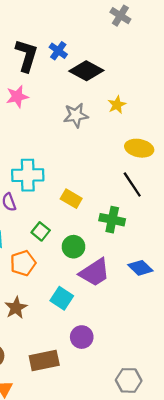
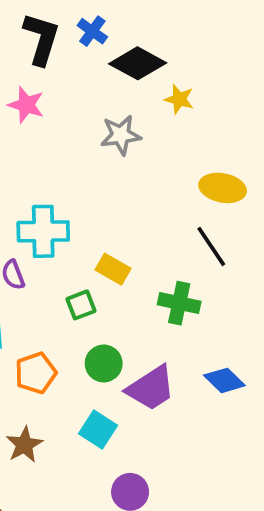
pink star: (17, 97) -> (26, 105), turned 30
yellow star: (117, 105) -> (179, 99), moved, turned -30
green square: (41, 231) -> (81, 305), moved, turned 30
green circle: (73, 247) -> (104, 363), moved

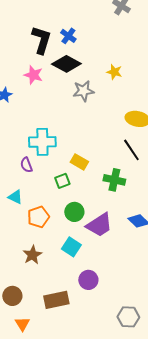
black diamond: (138, 63) -> (66, 64), moved

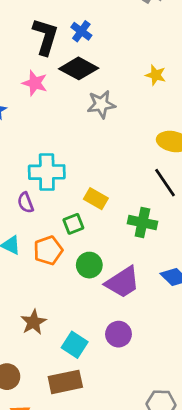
yellow star: (114, 72) -> (156, 75), moved
orange pentagon: (38, 217) -> (48, 250), moved
cyan square: (71, 247) -> (75, 345), moved
purple circle: (88, 280) -> (118, 334), moved

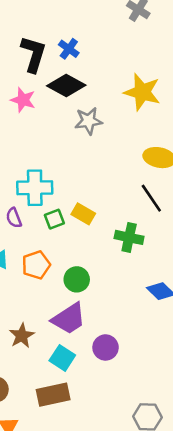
yellow star: (156, 75) -> (142, 92), size x1.8
green square: (73, 224) -> (54, 219), moved
purple trapezoid: (122, 282) -> (69, 319), moved

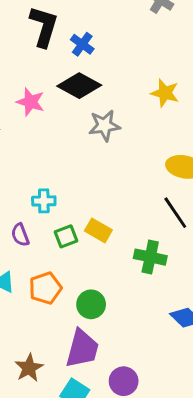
black L-shape: (33, 54) -> (44, 27), moved
yellow star: (142, 92) -> (165, 93), size x0.7
cyan cross: (35, 188) -> (44, 201), size x0.6
purple trapezoid: (69, 319) -> (82, 349), turned -42

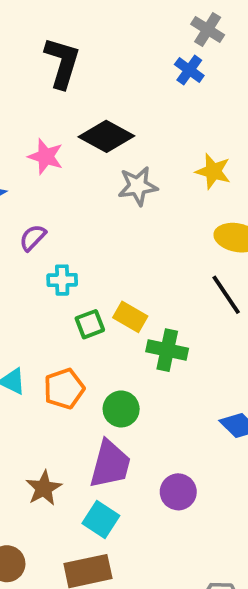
blue cross: (82, 44) -> (189, 70), moved
yellow star: (165, 93) -> (213, 171), moved
purple semicircle: (20, 235) -> (33, 238), moved, turned 65
green cross: (150, 257) -> (167, 350), moved
purple circle: (124, 381) -> (178, 492), moved

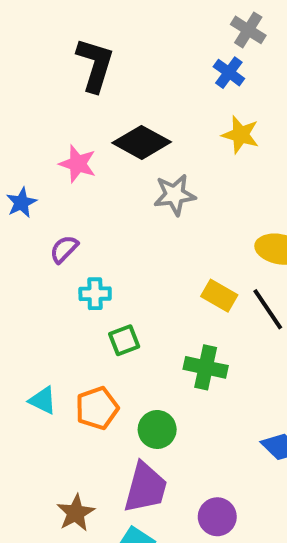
yellow star: (213, 171) -> (241, 135), moved
yellow rectangle: (130, 317) -> (219, 296), moved

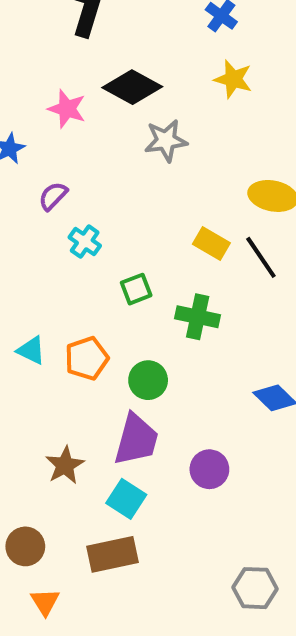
cyan cross: (95, 294) -> (85, 242), turned 36
green square: (124, 340) -> (136, 289), moved

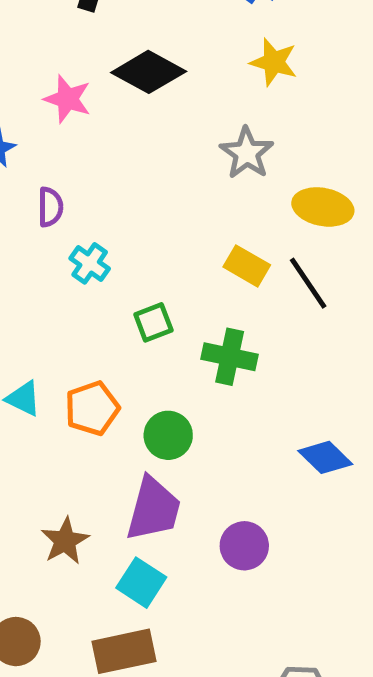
gray star: (166, 141) -> (247, 153), moved, turned -30
purple semicircle: (53, 196) -> (50, 207), turned 136

